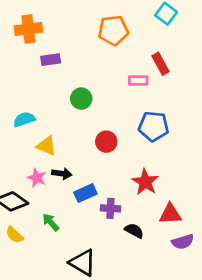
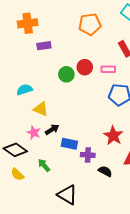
pink rectangle: (138, 80) -> (108, 69), moved
red circle: (106, 142) -> (85, 67), moved
black arrow: (62, 174) -> (52, 129), turned -40
blue rectangle: (85, 193) -> (69, 144), turned 35

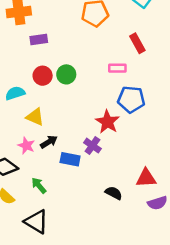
red circle: (85, 67) -> (43, 76), moved
red star: (113, 136) -> (107, 122), moved
purple cross: (88, 155) -> (92, 146), moved, turned 32
black triangle: (67, 195) -> (36, 222), moved

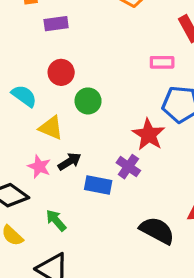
green circle: (66, 74) -> (88, 101), moved
cyan semicircle: (15, 93) -> (24, 96), turned 54
black semicircle: (114, 193) -> (157, 231), size x1.5

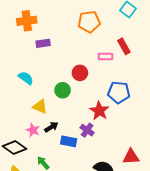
pink rectangle: (162, 62) -> (105, 57), moved
red circle: (61, 72) -> (80, 73), moved
cyan semicircle: (24, 96) -> (26, 78), moved

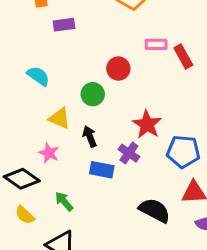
red rectangle: (124, 46) -> (183, 56), moved
blue pentagon: (119, 92) -> (183, 152), moved
black arrow: (51, 127) -> (90, 136), moved, turned -80

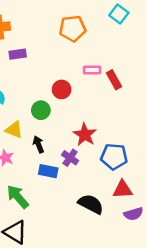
green arrow: (64, 201) -> (18, 197), size x1.5

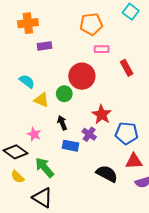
pink rectangle: (92, 70) -> (102, 49), moved
red circle: (62, 89) -> (82, 76), size x1.6
yellow triangle: (14, 130) -> (41, 100), moved

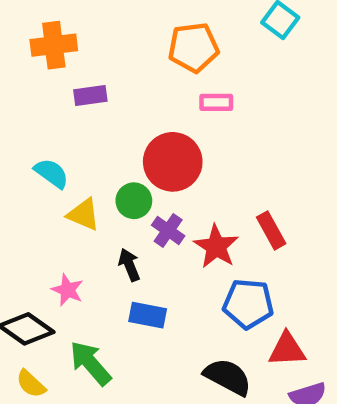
red rectangle: (127, 68) -> (271, 230), moved
blue pentagon: (127, 133) -> (248, 304), moved
purple cross: (89, 134) -> (168, 230), moved

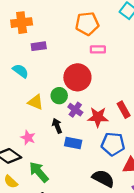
cyan semicircle: (51, 173) -> (20, 71), moved
red star: (216, 246) -> (98, 117), turned -30
blue rectangle: (148, 315) -> (73, 143), moved

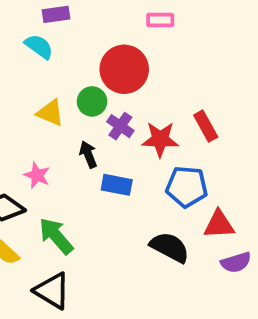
cyan semicircle: (20, 71) -> (39, 47), moved

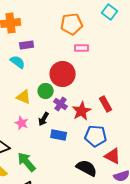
red star: (160, 139) -> (82, 111), turned -30
black arrow: (88, 154) -> (44, 119), turned -128
pink star: (37, 175) -> (22, 123), moved
red triangle: (219, 225) -> (113, 156), turned 30

